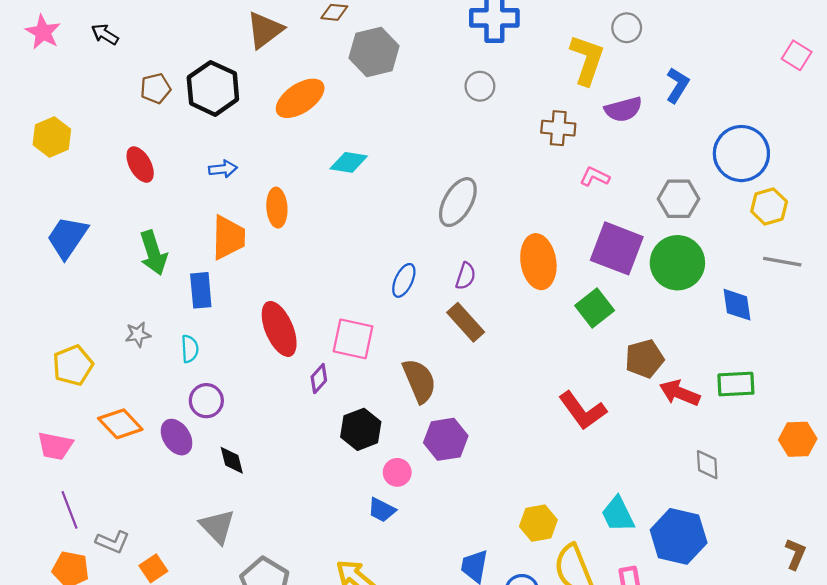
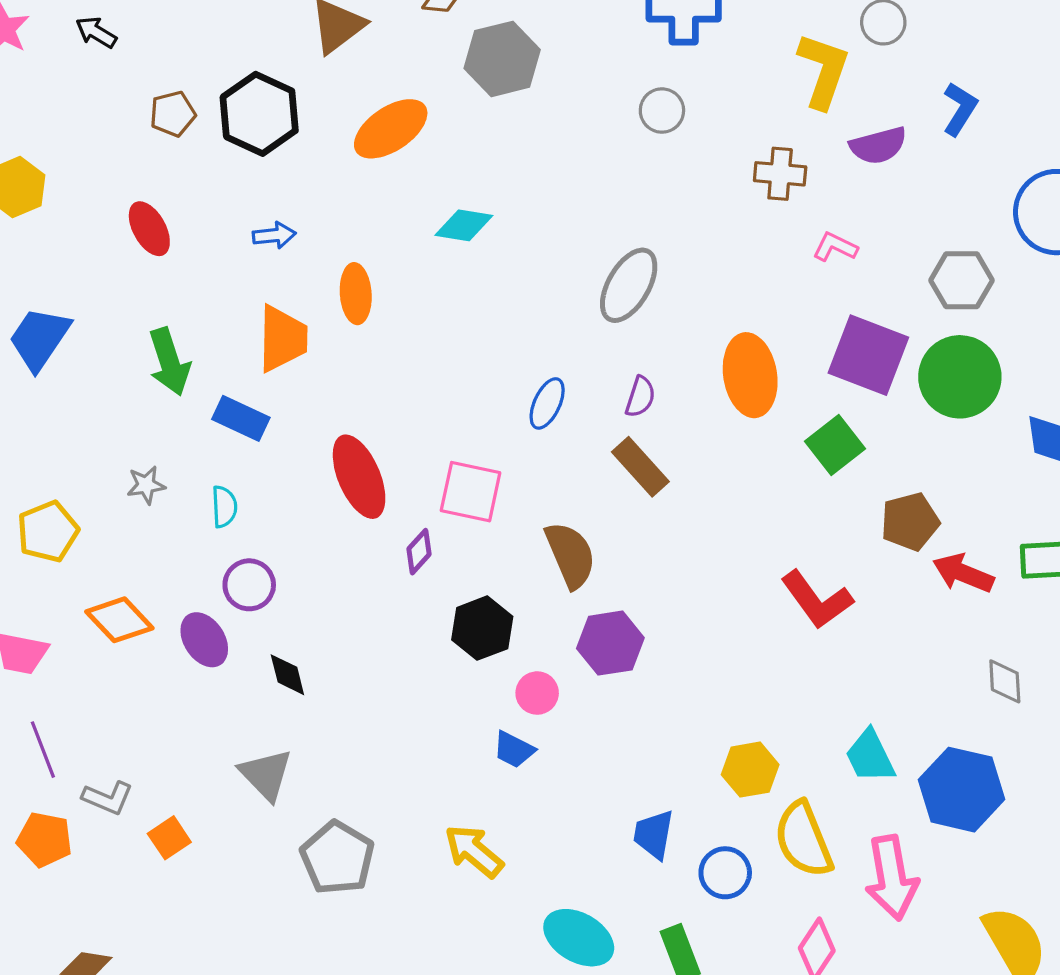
blue rectangle: (201, 290) -> (241, 418), turned -60

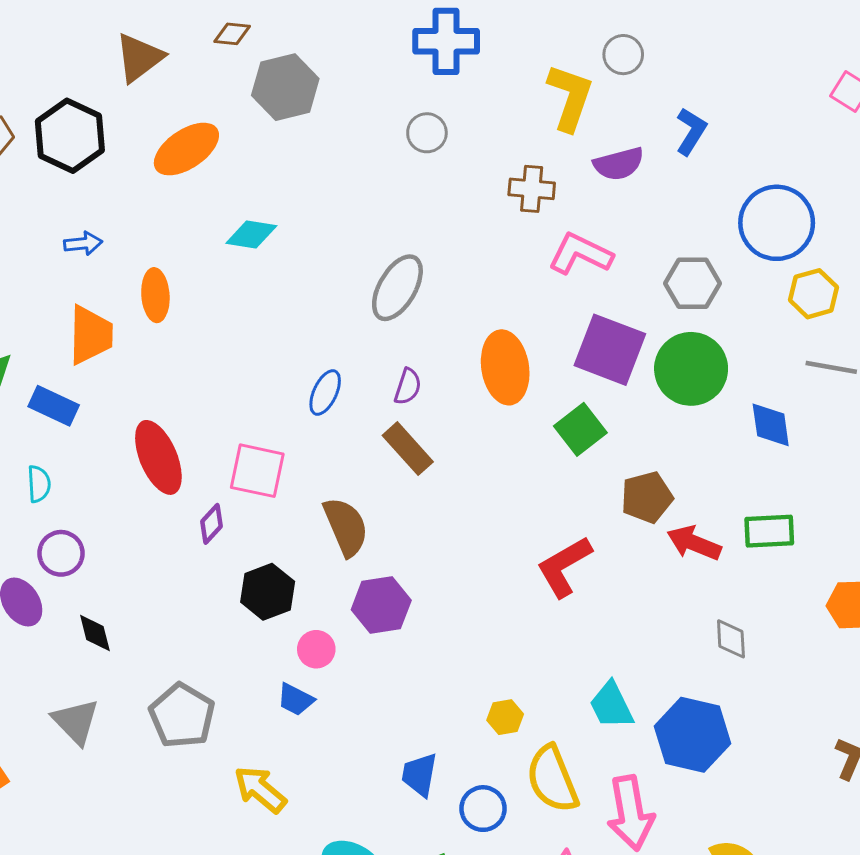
pink L-shape: (835, 247) -> (580, 254), size x1.6
red L-shape: (817, 600) -> (564, 567), turned 96
yellow hexagon: (750, 770) -> (505, 717), size x0.7
gray pentagon: (337, 858) -> (182, 716), moved

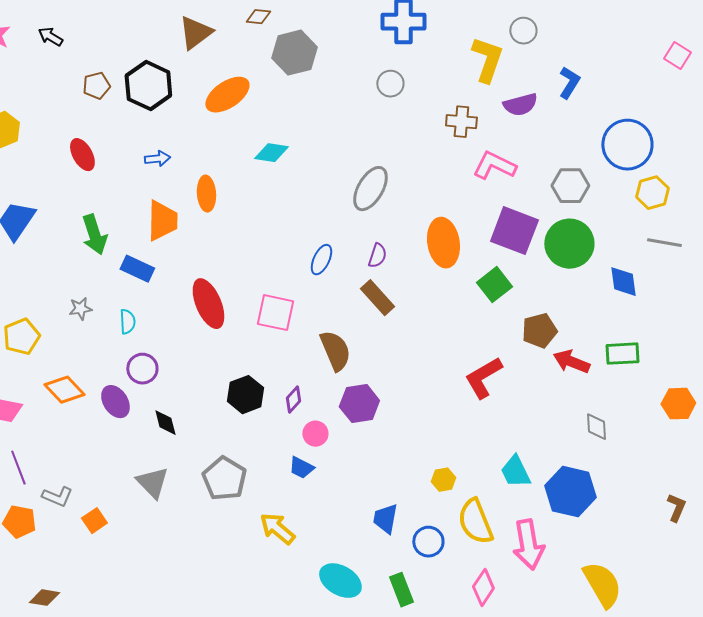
purple diamond: (212, 524) -> (293, 400), moved
black hexagon: (268, 592) -> (245, 395), moved

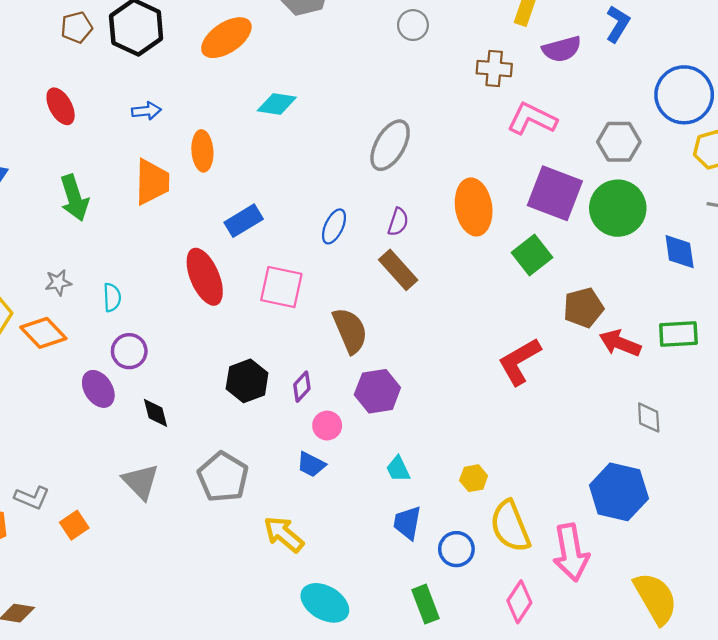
blue rectangle: (137, 269) -> (244, 221), moved, turned -56
orange diamond: (64, 390) -> (43, 333), moved
cyan trapezoid: (515, 472) -> (398, 469), moved, size x0.7
cyan ellipse: (340, 581) -> (325, 603), moved

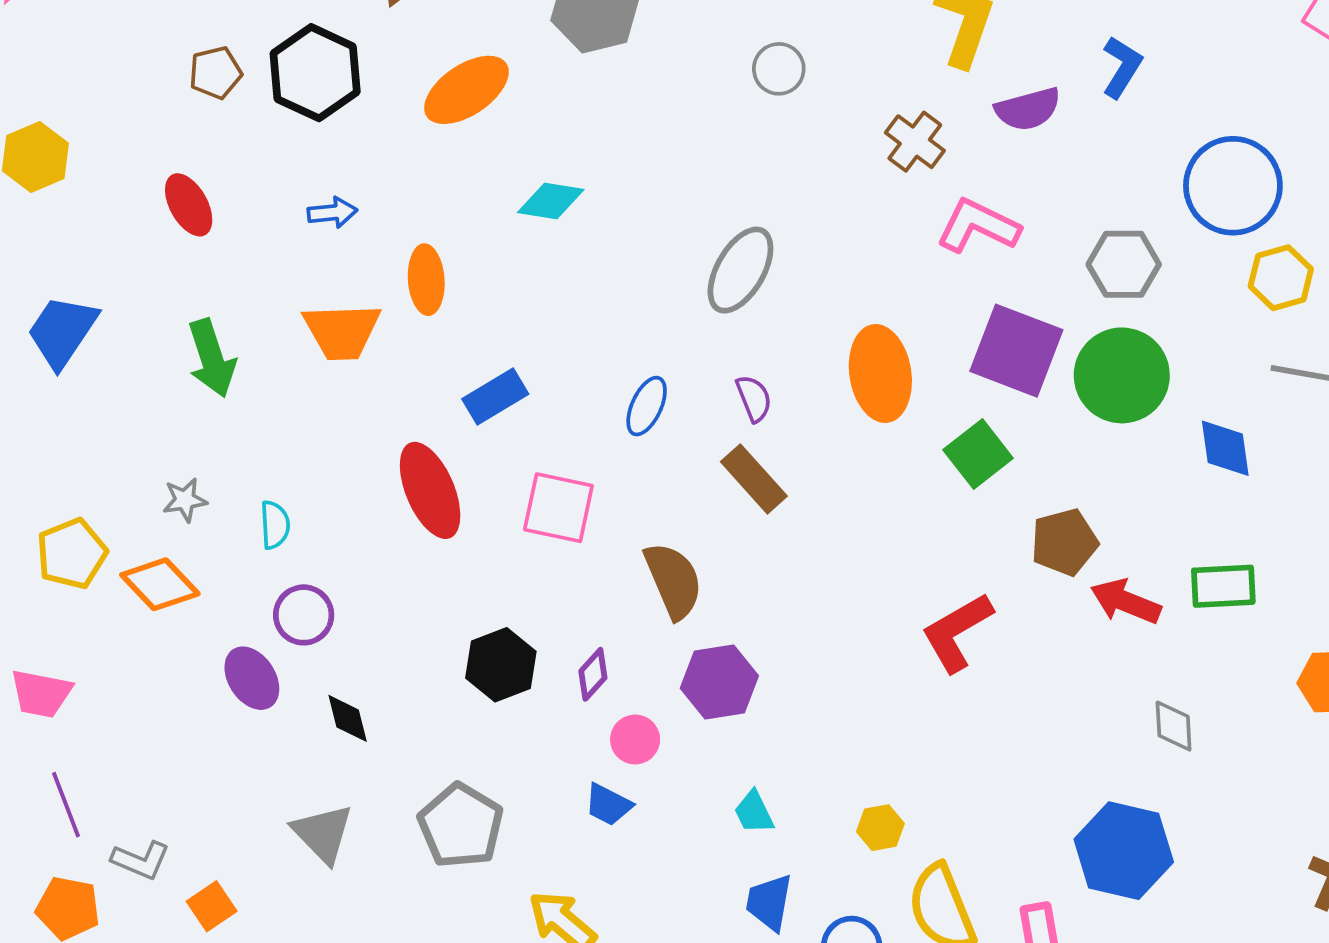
brown cross: (494, 69) -> (915, 142), turned 32
orange trapezoid: (152, 182) -> (342, 331), turned 87
purple semicircle: (398, 222) -> (754, 398), turned -40

